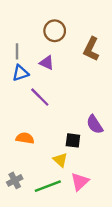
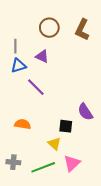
brown L-shape: (91, 49) -> (82, 30), moved
gray cross: (15, 180) -> (13, 162), turned 32

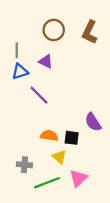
orange semicircle: (23, 124) -> (49, 136), moved
gray cross: (13, 162) -> (24, 165), moved

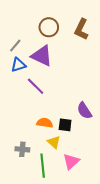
gray line: (17, 50) -> (15, 46), turned 40
purple triangle: (46, 61) -> (42, 56), size x1.6
green line: (47, 183) -> (43, 166), turned -75

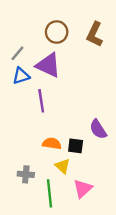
purple line: (36, 86) -> (41, 101), turned 36

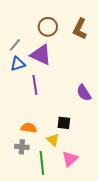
purple semicircle: (98, 129) -> (84, 93), moved
orange semicircle: (52, 143) -> (29, 128), moved

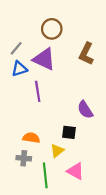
brown L-shape: (80, 29) -> (86, 54), moved
purple semicircle: (84, 93) -> (85, 110), moved
yellow triangle: (53, 140) -> (57, 151), turned 40
pink triangle: (70, 159) -> (75, 171), turned -48

